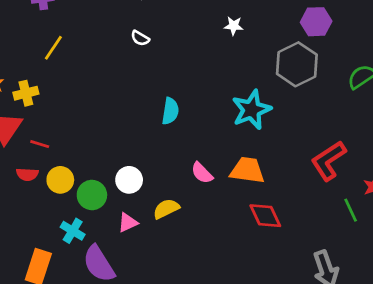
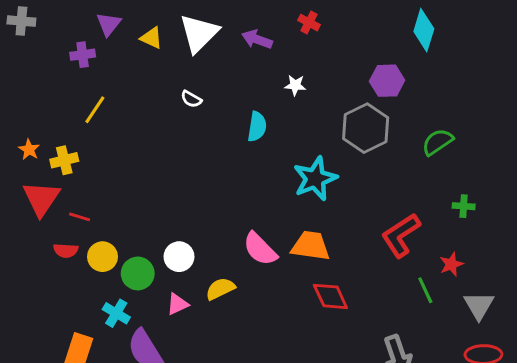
cyan semicircle: (170, 111) -> (257, 127), moved
pink semicircle: (202, 173) -> (260, 249), size x1.4

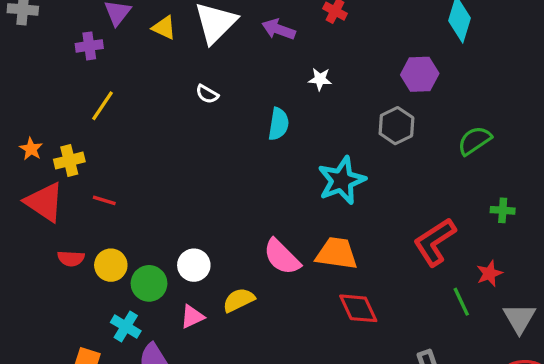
gray hexagon: (366, 128) -> (396, 126), size x0.7
red triangle: (41, 198) -> (44, 202), turned -30
red line: (80, 217) -> (104, 200), moved

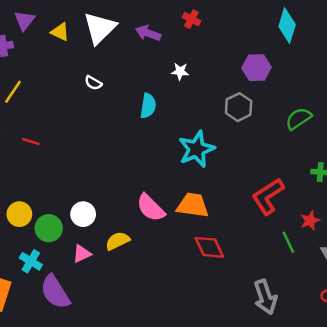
red line: (104, 200) -> (31, 141), moved

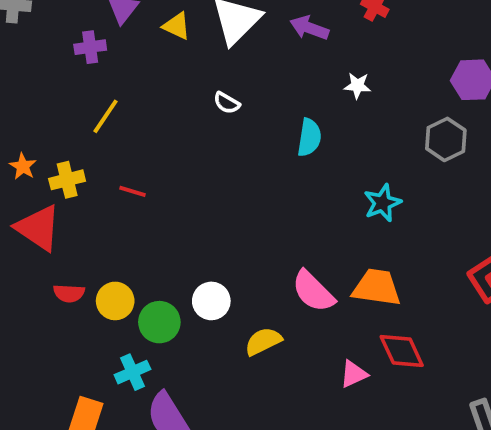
cyan star: (197, 149) -> (382, 203), size x0.7
pink triangle: (82, 254) -> (354, 374), moved
cyan cross: (31, 261) -> (132, 372), turned 35

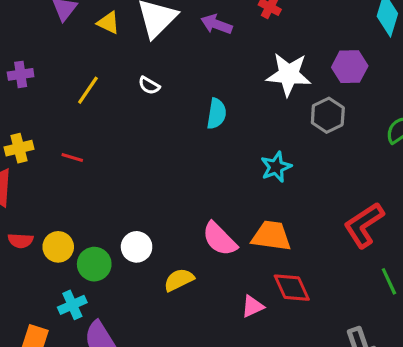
purple cross: (90, 47) -> (21, 74), moved
white star: (357, 86) -> (289, 74), moved, size x2.0
yellow line: (106, 116) -> (88, 90), moved

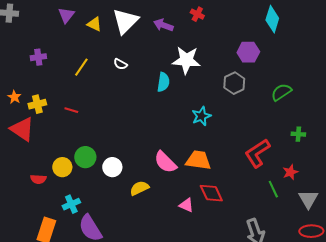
white star: (289, 74) -> (186, 60), moved
red semicircle: (21, 241) -> (38, 179), moved
green circle: (94, 264) -> (85, 157), moved
pink triangle: (253, 306) -> (186, 205), turned 49

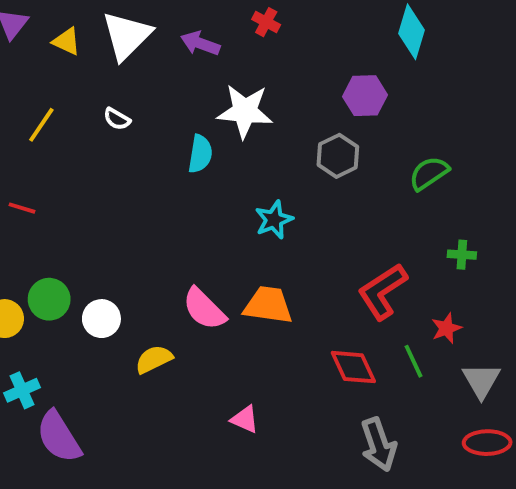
red diamond: (211, 193) -> (353, 367), moved
pink triangle: (186, 205) -> (245, 419), moved

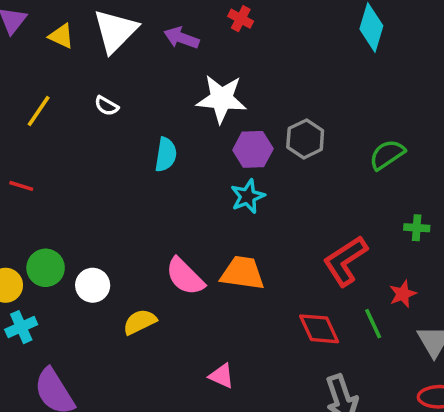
purple hexagon: (365, 96) -> (253, 149), moved
cyan semicircle: (200, 154) -> (166, 155), moved
cyan cross: (22, 390) -> (21, 327), moved

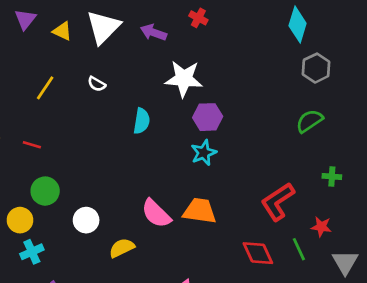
gray hexagon: (305, 139) -> (316, 68), moved
green circle: (46, 268) -> (45, 191), moved
red star: (403, 294) -> (321, 227), turned 30

